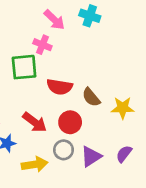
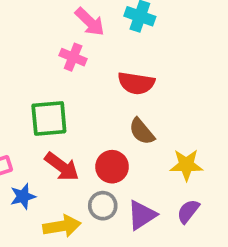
green square: (24, 67) -> (49, 118), moved
red semicircle: (60, 87) -> (136, 83), moved
yellow star: (123, 108) -> (186, 165), moved

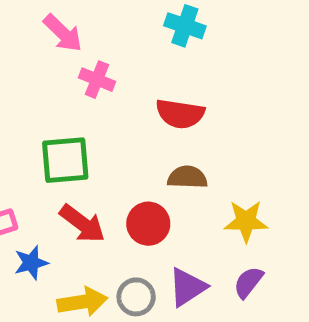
pink arrow: (90, 22) -> (63, 33), moved
brown semicircle: (142, 131) -> (187, 177), turned 132
gray circle: (103, 206) -> (136, 297), moved

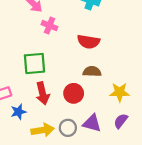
red arrow: (82, 224) -> (43, 93), turned 40
purple triangle: (187, 287) -> (92, 123), turned 48

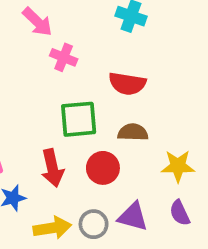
green square: (35, 63) -> (79, 119), moved
purple semicircle: (121, 121) -> (180, 213), turned -63

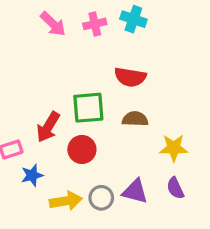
pink cross: (64, 57) -> (95, 24), moved, turned -35
red arrow: (52, 168) -> (48, 127), moved, turned 44
red circle: (103, 168) -> (82, 149), moved

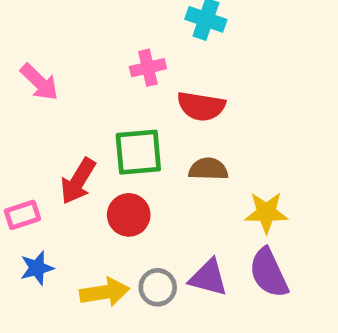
pink arrow: (53, 24) -> (39, 82), moved
pink cross: (95, 24) -> (148, 68), moved
blue star: (32, 175) -> (37, 268), moved
purple semicircle: (175, 188) -> (269, 273), size x1.5

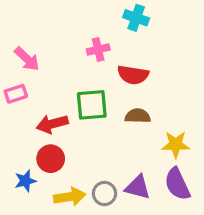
red arrow: (78, 181) -> (52, 124), turned 44
pink rectangle: (22, 215) -> (16, 94), moved
red circle: (129, 215) -> (51, 159), moved

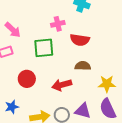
green square: (92, 105) -> (44, 48), moved
red arrow: (52, 124) -> (62, 85), moved
red circle: (51, 159) -> (27, 79), moved

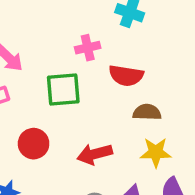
brown semicircle: (83, 66) -> (147, 112), moved
yellow star: (107, 84) -> (156, 152), moved

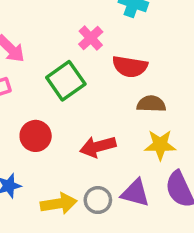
pink cross: (88, 48) -> (91, 38), turned -30
green square: (63, 90) -> (66, 81), turned -30

